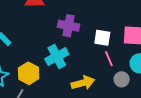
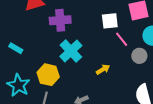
purple cross: (69, 26) -> (60, 20), moved
yellow arrow: (83, 83) -> (103, 69), size x0.6

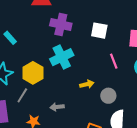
white square: (110, 21) -> (99, 31), moved
gray circle: (139, 56) -> (108, 96), moved

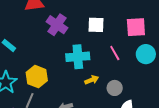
purple cross: (61, 24) -> (57, 25), turned 30
cyan cross: (62, 57) -> (78, 57), moved, turned 30

